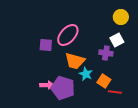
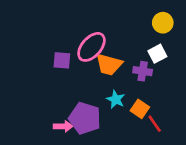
orange trapezoid: (75, 61) -> (109, 64), moved
pink arrow: (47, 85) -> (63, 126), moved
red line: (115, 92) -> (155, 124), turned 48

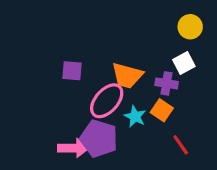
pink ellipse: (91, 47) -> (107, 101), moved
orange square: (140, 109) -> (162, 110), moved
pink arrow: (63, 126) -> (74, 148), size x1.4

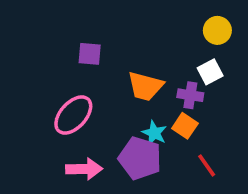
purple square: (72, 71) -> (90, 54), moved
pink ellipse: (107, 101) -> (73, 115), moved
purple pentagon: (99, 139) -> (140, 158), moved

